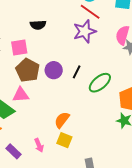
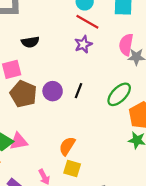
purple star: (85, 31) -> (83, 44), size x0.7
green ellipse: (100, 83) -> (119, 94), moved
pink triangle: (21, 95) -> (19, 141), moved

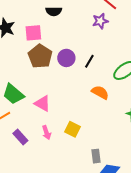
pink triangle: (19, 141) -> (42, 103), moved, turned 30
orange semicircle: (67, 146) -> (100, 92), moved, turned 78

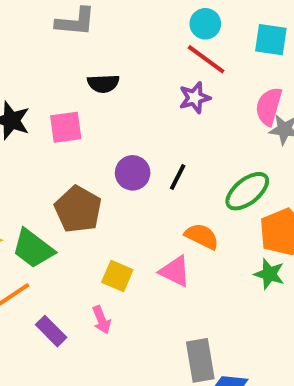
brown pentagon: (40, 56) -> (78, 209), moved
pink triangle: (42, 103) -> (175, 271), moved
yellow square: (72, 129) -> (117, 276), moved
gray rectangle: (96, 156) -> (200, 360), size x1.5

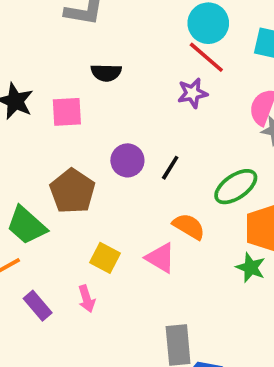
cyan circle: (205, 24) -> (208, 23), size x1.4

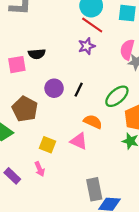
black semicircle: (106, 73) -> (37, 54), moved

